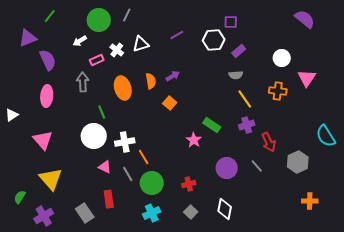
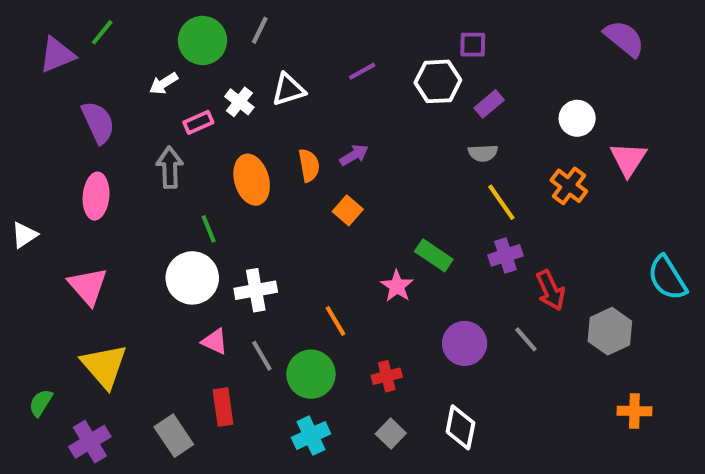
purple triangle: (28, 38) -> (57, 55), moved
orange cross: (278, 91) -> (569, 186), turned 30
orange line: (144, 157) -> (336, 321), moved

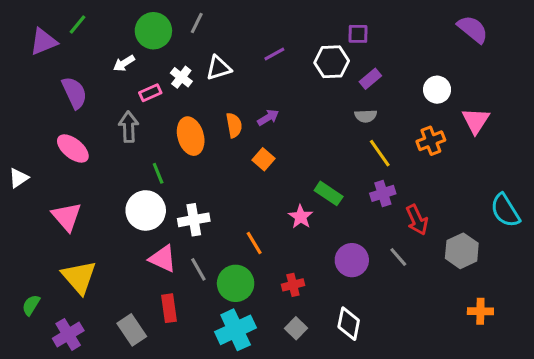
orange cross: (569, 186) -> (431, 141), turned 32
pink ellipse: (96, 196) -> (73, 149), turned -56
pink triangle: (215, 341) -> (163, 259), size x1.4
cyan cross: (311, 436) -> (236, 330), size x1.4

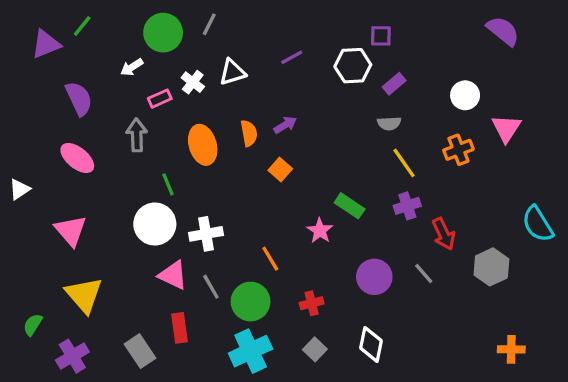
orange cross: (480, 311) -> (511, 349), moved

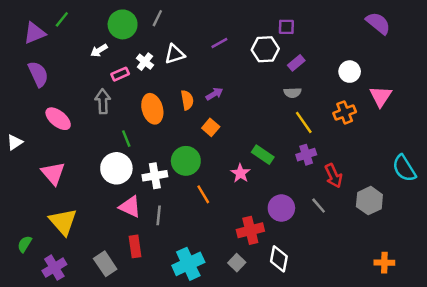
purple semicircle: (79, 99) -> (38, 74), moved
gray line: (211, 287) -> (159, 215), turned 36
green circle: (251, 302) -> (186, 161), moved
red cross: (312, 303) -> (250, 230), moved, size x1.5

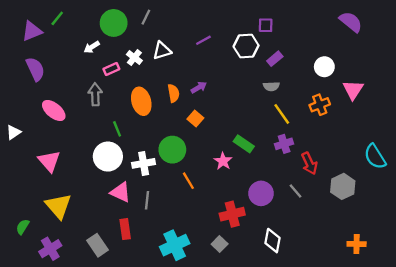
white diamond: (279, 259) -> (273, 241), moved

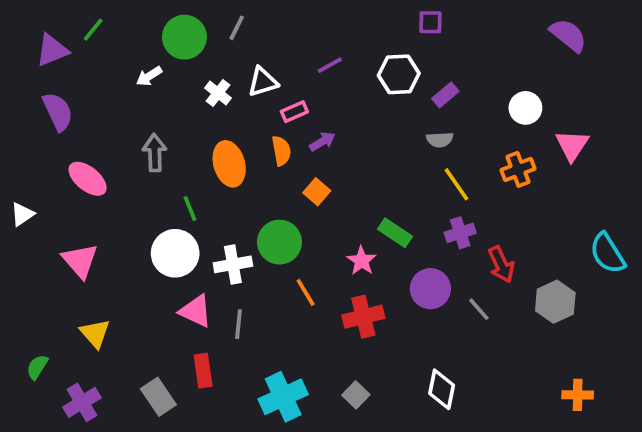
purple square: (266, 25) -> (430, 22), moved
pink rectangle: (111, 69) -> (294, 112), moved
purple circle: (261, 193) -> (430, 289), moved
yellow triangle: (58, 206) -> (95, 333), size x0.7
red cross: (232, 214) -> (363, 317), moved

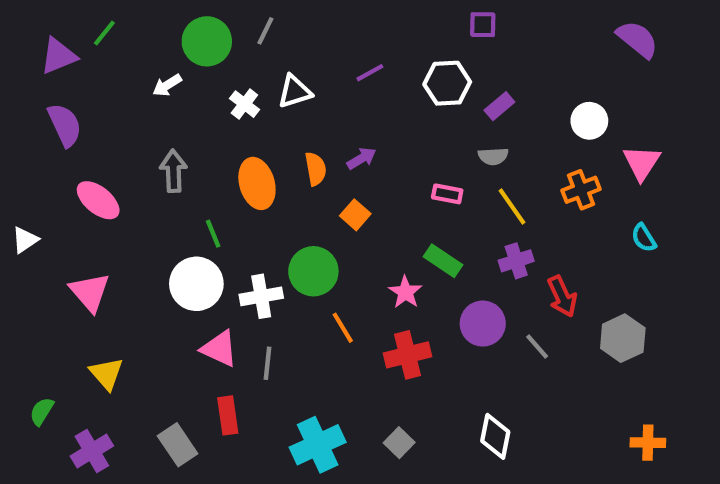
pink rectangle: (294, 112) -> (447, 194), moved, turned 35
cyan semicircle: (607, 253) -> (644, 238), moved, size x0.6

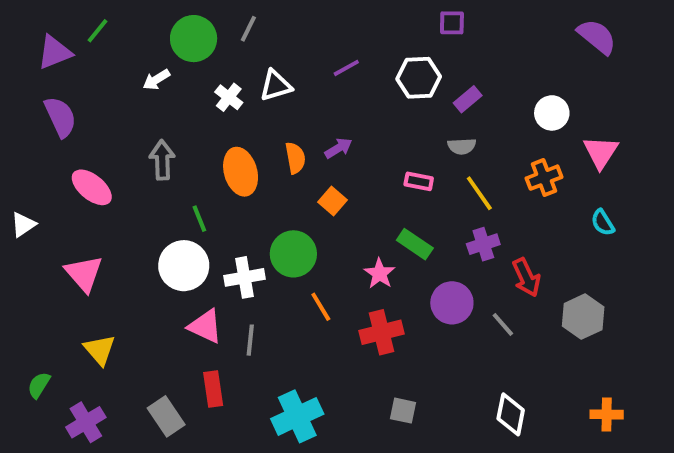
white diamond: (495, 436) -> (511, 414), moved
gray square: (399, 443) -> (403, 411), moved, turned -32

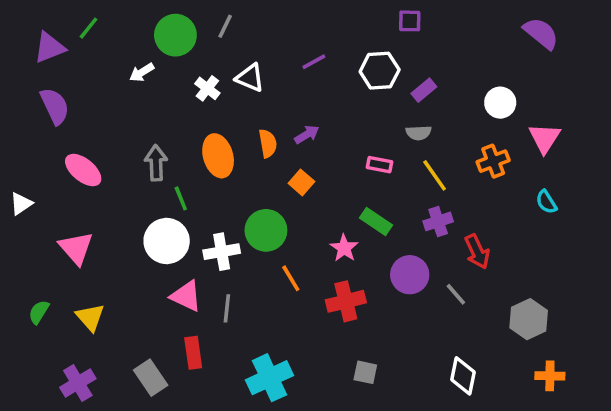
white triangle: (276, 86) -> (250, 78), turned 40
gray arrow: (162, 160) -> (156, 163), moved
gray hexagon: (583, 317) -> (529, 319), moved
green semicircle: (39, 385) -> (39, 312), moved

